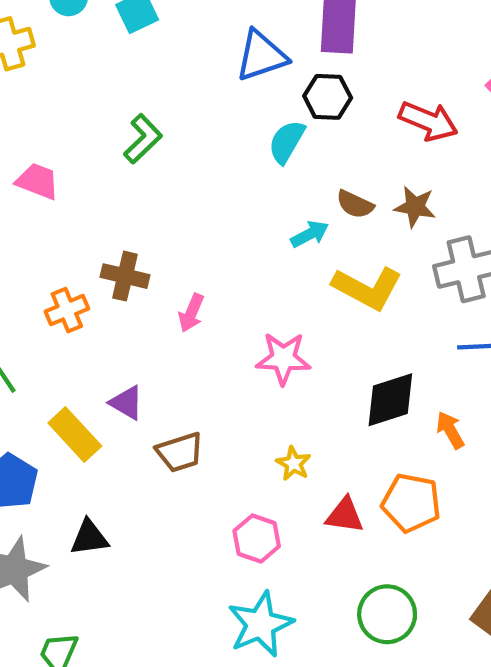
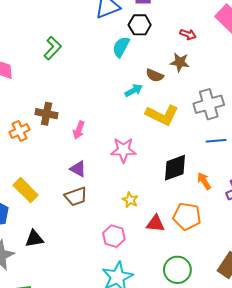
red arrow: (428, 121) -> (188, 34), size x0.6
brown star: (415, 207) -> (180, 62), moved
purple triangle: (126, 403) -> (78, 169), moved

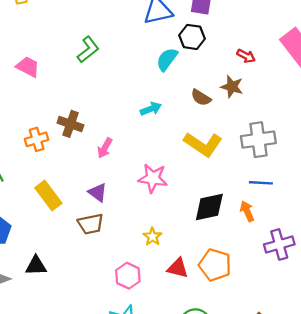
cyan arrow: (134, 90) -> (151, 109), moved
orange arrow: (204, 181) -> (247, 211), moved
yellow rectangle: (26, 190) -> (48, 196), moved

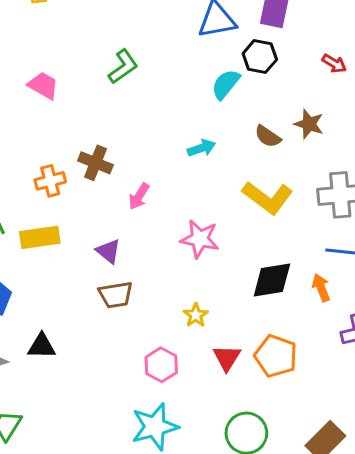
red arrow: (246, 56) -> (334, 64), moved
purple triangle: (98, 193) -> (108, 251), moved
yellow rectangle: (48, 196) -> (40, 237), moved, turned -64
red triangle: (178, 268) -> (227, 358), turned 45

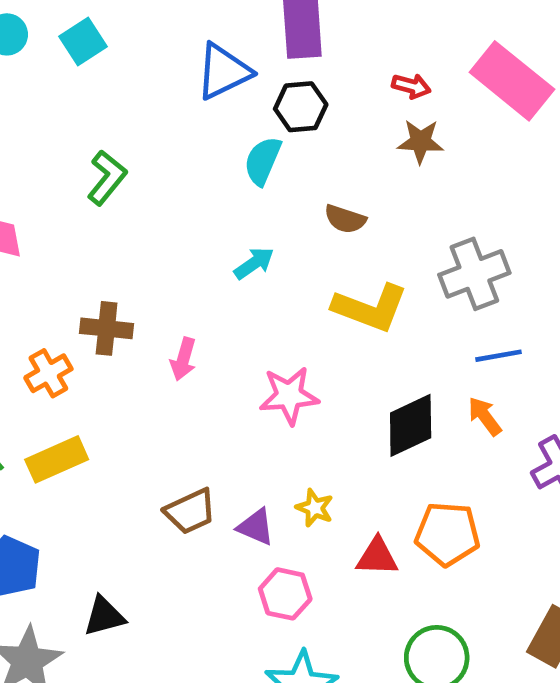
brown star: (309, 124) -> (420, 142), moved
purple triangle: (108, 251) -> (256, 527), moved
red triangle: (227, 358) -> (377, 557), turned -44

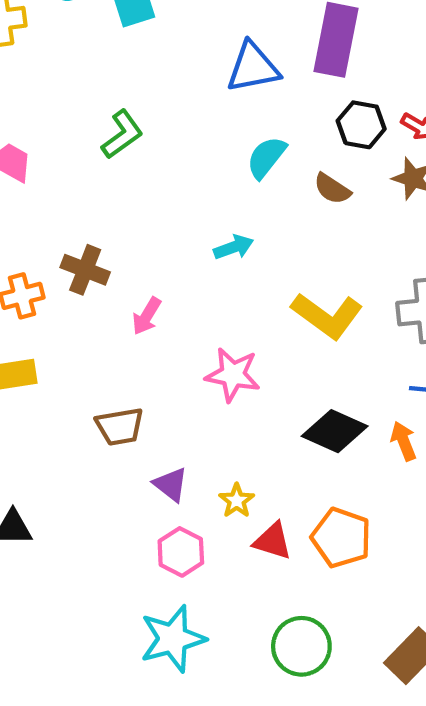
black hexagon: (301, 107) -> (361, 125), moved
brown semicircle: (345, 219) -> (332, 189), moved
black diamond: (411, 425) -> (335, 431), turned 34
yellow star: (315, 508) -> (237, 501), moved
brown trapezoid: (190, 511) -> (120, 427), moved

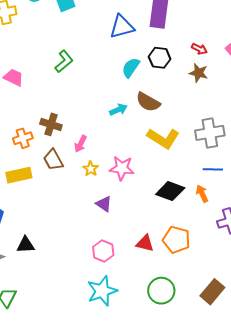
black hexagon: (361, 125) -> (160, 58), moved
brown semicircle: (332, 189) -> (148, 102), moved, size x1.4
brown trapezoid: (120, 427) -> (53, 160), moved, turned 75
purple triangle: (171, 484) -> (104, 204), moved
yellow star: (237, 501) -> (91, 169), moved

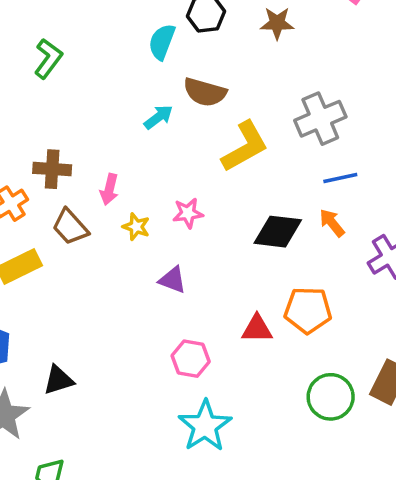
yellow L-shape: (163, 138) -> (245, 147), turned -48
pink star: (122, 168) -> (188, 213), size x0.7
green circle: (161, 291) -> (331, 397), moved

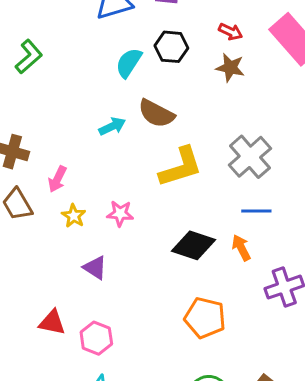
gray cross: (320, 119) -> (250, 157), turned -30
red triangle: (257, 329) -> (52, 323), moved

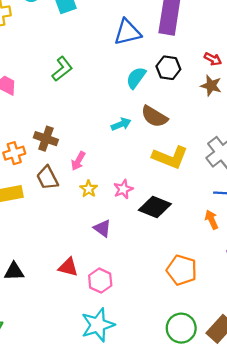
yellow L-shape: (181, 167) -> (170, 157), turned 36
pink star: (120, 214) -> (123, 189), turned -30
black diamond: (193, 245) -> (155, 207), moved

